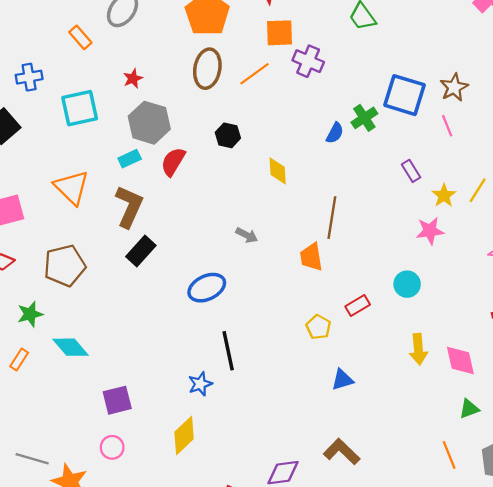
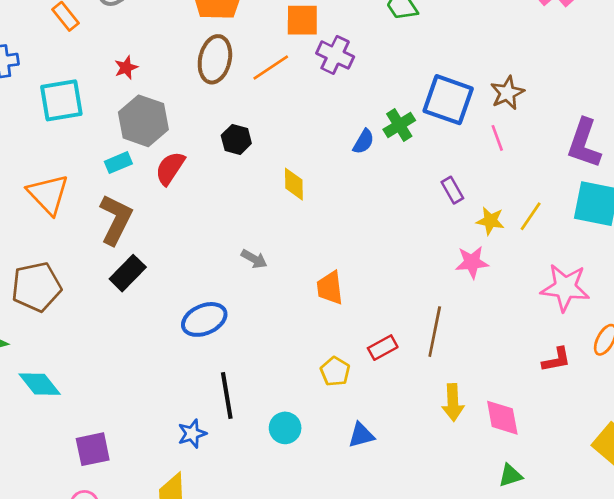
yellow star: (444, 195) -> (490, 221), turned -30
brown line: (332, 218) -> (435, 332), moved
cyan circle: (407, 284) -> (285, 428), moved

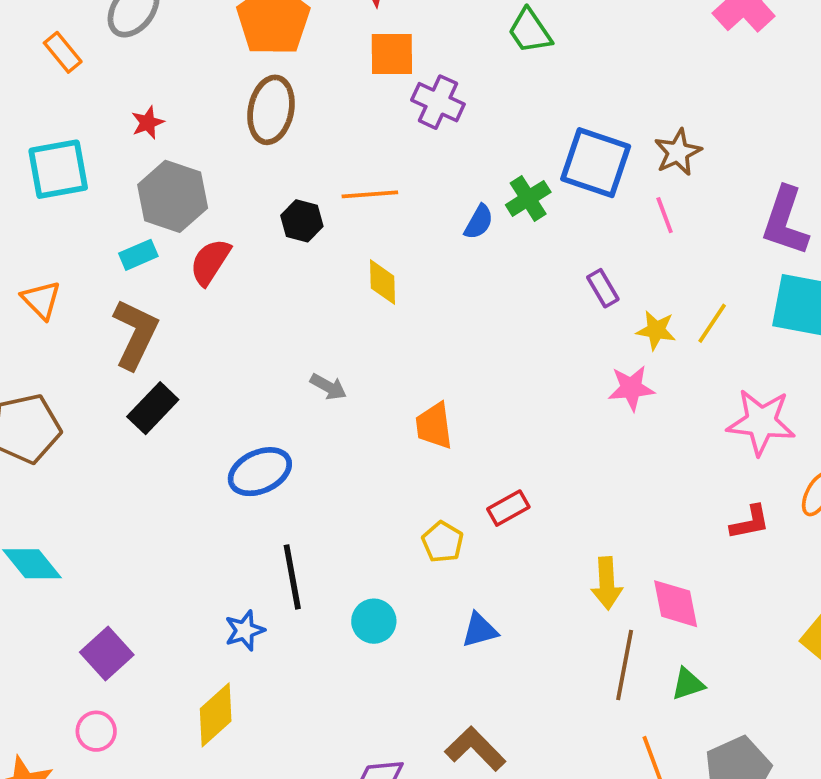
orange line: (271, 67) -> (370, 194), moved, turned 30
orange triangle: (48, 194) -> (41, 300), size x0.7
brown line: (435, 332) -> (625, 665), moved
purple square: (93, 449) -> (107, 653), turned -30

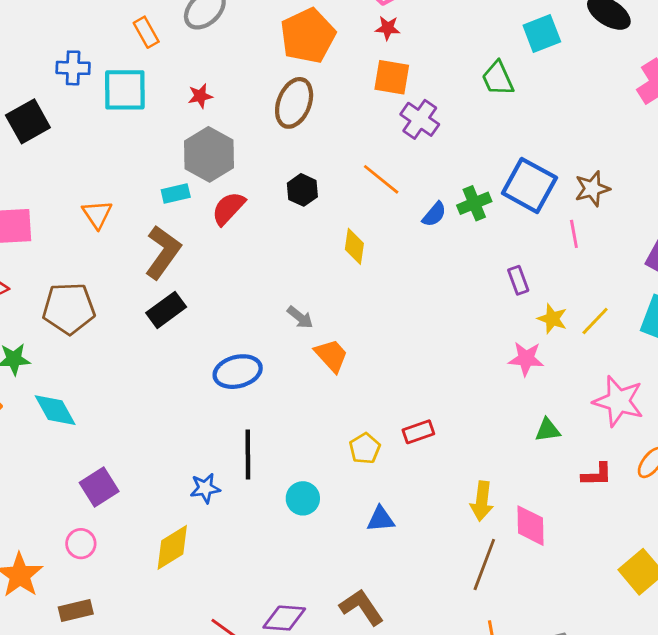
cyan square: (58, 169) -> (125, 90), moved
orange line: (370, 194) -> (381, 179), moved, turned 33
orange trapezoid: (434, 426) -> (331, 355), moved, turned 135
green triangle: (688, 684) -> (548, 430), moved

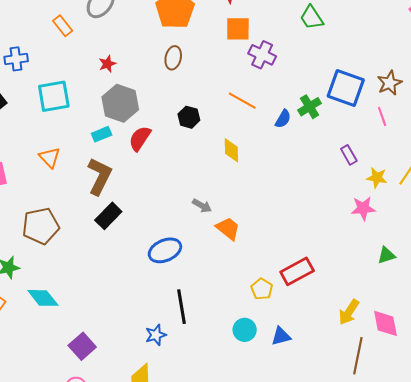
cyan square: (125, 90) -> (54, 96), moved
brown ellipse: (294, 103) -> (173, 58), size x0.7
red rectangle: (418, 432) -> (297, 271), size x1.5
cyan circle: (303, 498) -> (245, 330), moved
yellow arrow: (482, 501) -> (349, 312), turned 36

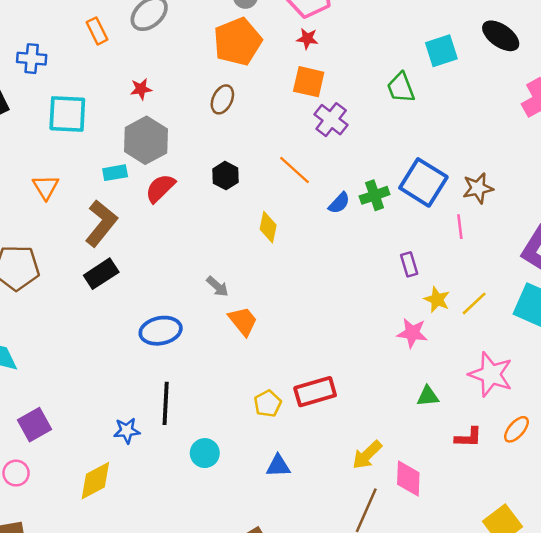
cyan circle: (245, 330) -> (205, 453), moved

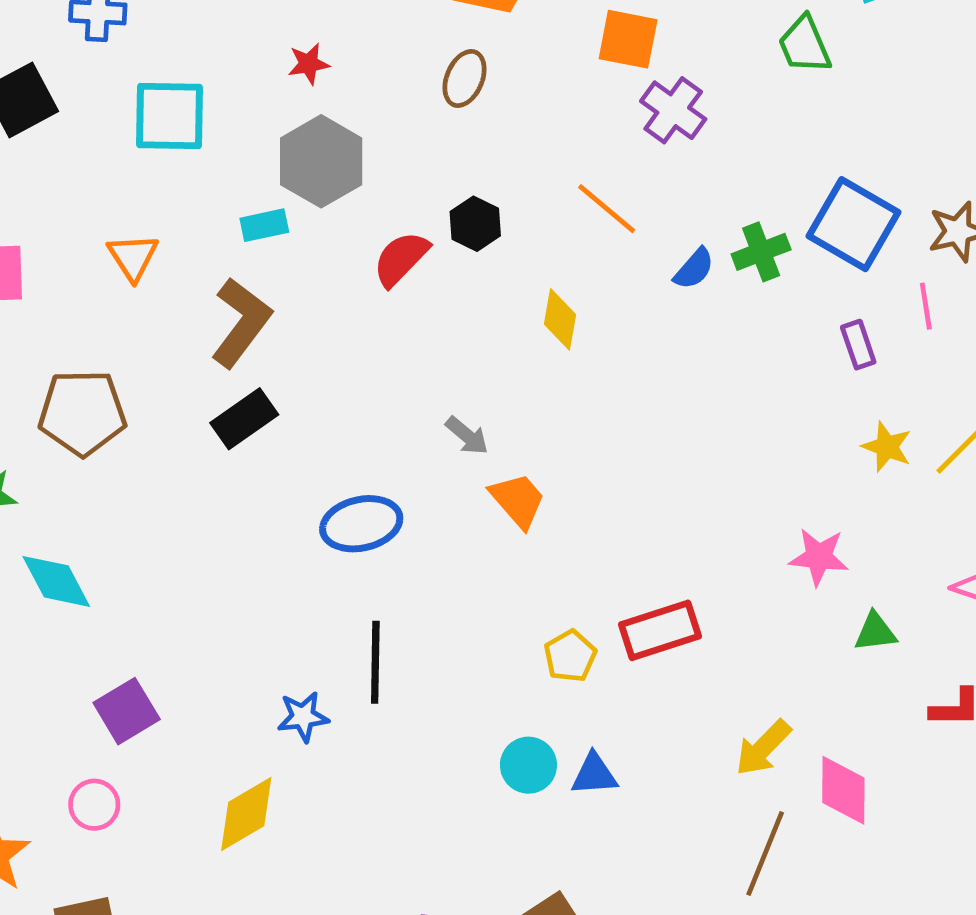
red semicircle: (160, 188) -> (401, 259), moved
purple rectangle: (409, 264) -> (858, 345), moved
pink star: (412, 333) -> (819, 557), moved
cyan circle: (205, 453) -> (528, 765), moved

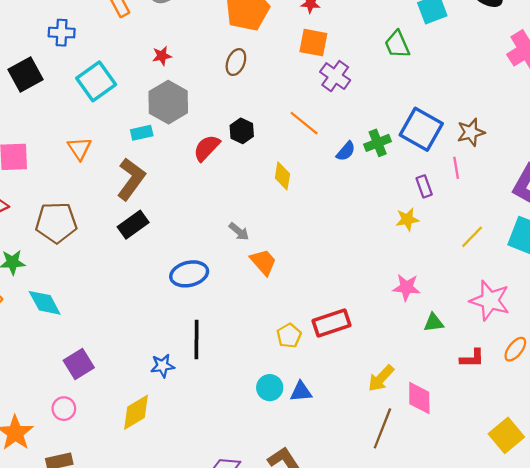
cyan square: (169, 116) -> (96, 81), turned -36
yellow star: (887, 447) -> (407, 219), moved, turned -30

